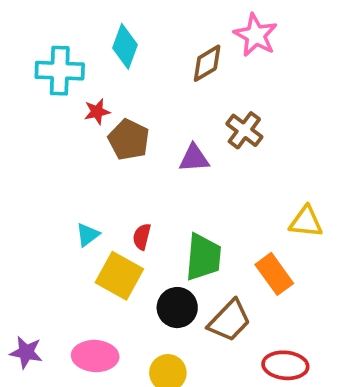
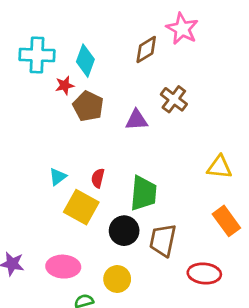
cyan diamond: (125, 46) -> (85, 61), moved
orange rectangle: (274, 274) -> (226, 221), moved
brown trapezoid: (229, 321) -> (163, 240), turned 148

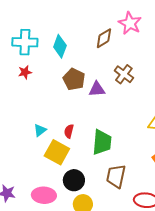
red star: (65, 85) -> (25, 72), moved
brown pentagon: (88, 106) -> (74, 79), moved
black circle: (124, 231) -> (74, 180), moved

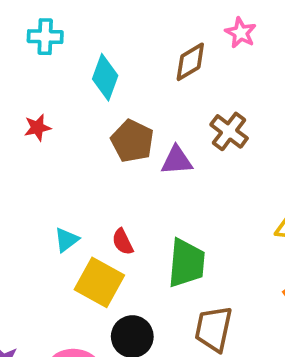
pink star: (130, 23) -> (241, 33), size x0.7
cyan cross: (25, 42) -> (45, 37), moved, size x0.7
red semicircle: (69, 131) -> (123, 242), turned -40

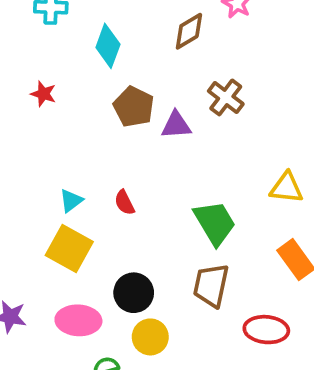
red star: (37, 128) -> (43, 94), turned 30
green trapezoid: (186, 263) -> (215, 223), moved, turned -36
yellow square: (99, 282) -> (69, 249), moved

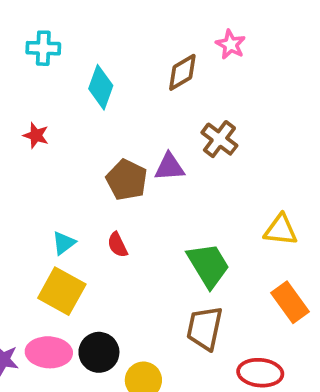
brown pentagon: (134, 107) -> (127, 180), moved
black circle: (134, 293) -> (99, 352), moved
pink ellipse: (78, 320) -> (49, 352), moved

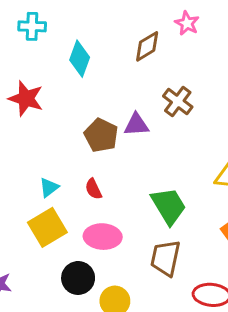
red star: (36, 135) -> (26, 98), size x1.6
yellow square: (62, 291) -> (47, 227), turned 30
pink ellipse: (49, 352) -> (103, 237), moved

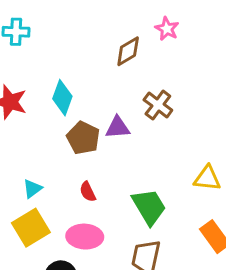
cyan diamond: (80, 59) -> (62, 98), moved
red semicircle: (93, 189) -> (88, 192), moved

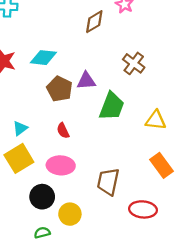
cyan diamond: (62, 98) -> (43, 58), turned 76
brown cross: (158, 105) -> (134, 63), moved
green trapezoid: (149, 207) -> (112, 106), moved, turned 52

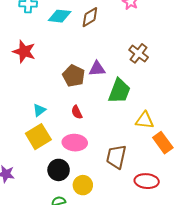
brown diamond: (94, 22) -> (90, 17), moved
cyan diamond: (43, 58) -> (60, 16), moved
yellow triangle: (156, 120) -> (145, 120), moved

